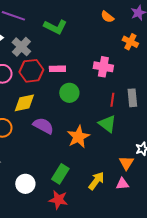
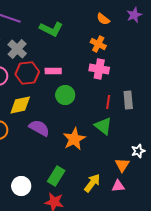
orange cross: (130, 42) -> (98, 44), moved

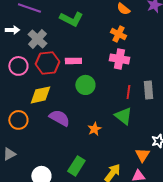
orange star: (74, 139) -> (94, 129), size x0.6

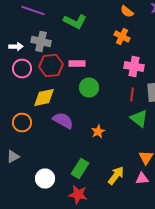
white arrow: (12, 30) -> (16, 46), moved
gray cross: (37, 39) -> (41, 42), turned -30
pink cross: (119, 59) -> (134, 66), moved
green triangle: (123, 116) -> (139, 118), moved

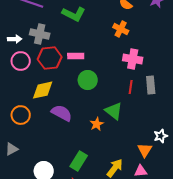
green triangle: (139, 118) -> (114, 111), moved

